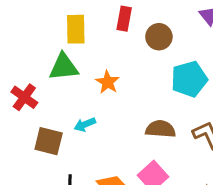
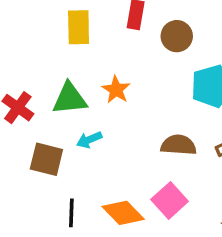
green triangle: (64, 67) -> (70, 99), moved

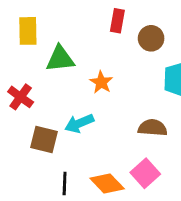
yellow rectangle: (79, 27) -> (28, 31), moved
green triangle: (70, 99) -> (60, 59), moved
cyan arrow: (89, 140) -> (79, 123), size x1.4

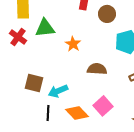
red cross: (21, 97) -> (18, 37), moved
cyan arrow: (79, 123) -> (58, 91), moved
brown semicircle: (153, 128) -> (97, 69), moved

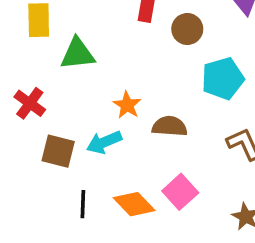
red cross: (18, 37) -> (30, 103), moved
orange star: (73, 44) -> (127, 105), moved
cyan arrow: (58, 91) -> (104, 142), moved

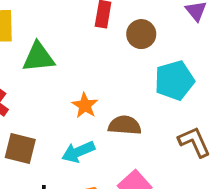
cyan arrow: (104, 142) -> (78, 152), moved

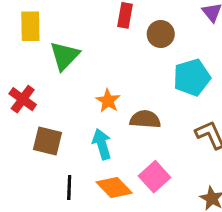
green triangle: (38, 57) -> (65, 56), turned -40
cyan arrow: (78, 152) -> (102, 144), turned 96

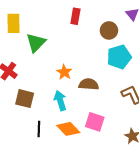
brown circle: (161, 34) -> (109, 30), moved
pink square: (154, 177) -> (95, 122), turned -30

